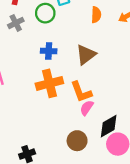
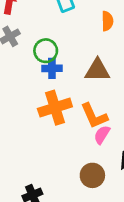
green circle: (45, 13) -> (46, 51), moved
brown triangle: (86, 55) -> (97, 70), turned 40

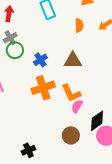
green circle: (46, 51) -> (15, 50), moved
blue cross: (52, 68) -> (40, 60), turned -32

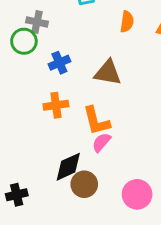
gray cross: (10, 38) -> (37, 22), moved, turned 32
orange cross: (43, 88) -> (56, 105), size x0.7
black diamond: (97, 121) -> (68, 167), moved

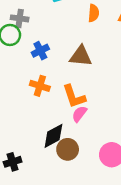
orange cross: (56, 105) -> (40, 86), turned 30

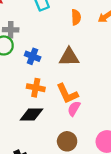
blue cross: (40, 51) -> (33, 56), turned -35
black diamond: (53, 136) -> (31, 114), moved, turned 35

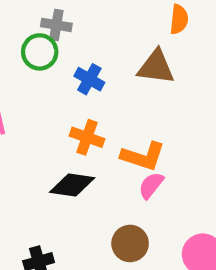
brown triangle: (69, 57) -> (156, 67), moved
orange L-shape: (67, 94) -> (143, 156), turned -55

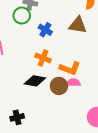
pink semicircle: (151, 185) -> (73, 83), turned 48
brown circle: (130, 243) -> (59, 86), moved

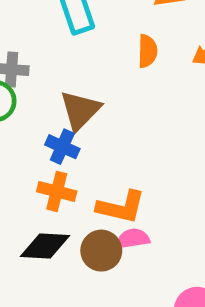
brown triangle: (78, 25) -> (80, 110), moved, turned -48
blue cross: (45, 30) -> (62, 147), moved

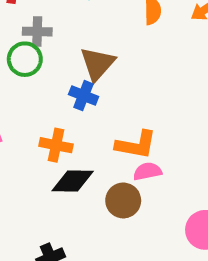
orange cross: (57, 191) -> (56, 145), moved
brown circle: (101, 251) -> (123, 200), moved

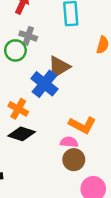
blue cross: (84, 96) -> (44, 84), size x1.5
orange L-shape: (136, 145) -> (82, 125), moved
brown circle: (123, 200) -> (74, 160), moved

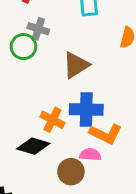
blue cross: (44, 84) -> (86, 109), moved, turned -36
orange cross: (18, 109) -> (52, 120), moved
brown circle: (74, 160) -> (71, 172), moved

